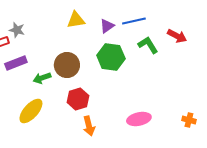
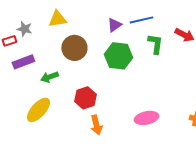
yellow triangle: (76, 20) -> (57, 19), moved
green L-shape: (148, 45) -> (155, 44), turned 40
brown circle: (67, 65) -> (74, 48), moved

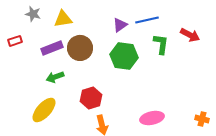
gray star: (24, 29) -> (33, 14), moved
purple rectangle: (23, 62) -> (52, 48), moved

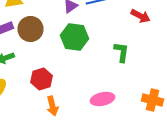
green L-shape: (161, 44) -> (122, 52), moved
orange cross: (202, 119) -> (152, 100), size x1.5

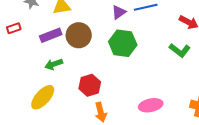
green L-shape: (122, 52) -> (180, 50), moved, turned 120

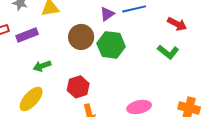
purple rectangle: (51, 35) -> (27, 35), moved
brown circle: (79, 35) -> (81, 37), moved

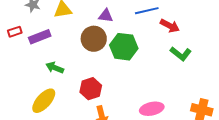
purple triangle: (107, 14) -> (106, 16), moved, turned 42
red arrow: (177, 24) -> (170, 26), moved
green arrow: (42, 66) -> (55, 68), turned 42

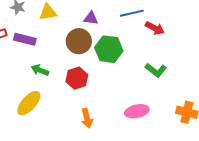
purple rectangle: (40, 37) -> (25, 39), turned 35
green L-shape: (181, 54) -> (156, 70), moved
red hexagon: (91, 89) -> (77, 78), moved

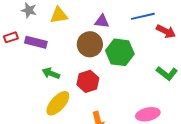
yellow ellipse: (29, 103) -> (58, 103), moved

